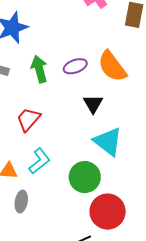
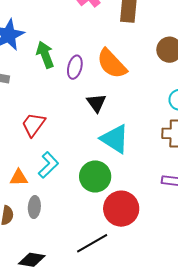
purple ellipse: (75, 66) -> (75, 67), turned -50
green arrow: (39, 69) -> (45, 55), moved

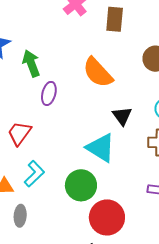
purple ellipse: (75, 67) -> (49, 93), moved
black triangle: (96, 103) -> (122, 116), moved

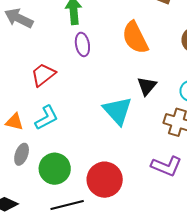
purple ellipse: (49, 93) -> (82, 44), turned -40
green circle: (81, 185) -> (55, 169), moved

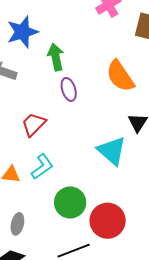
gray ellipse: (22, 154) -> (17, 224), moved
green circle: (55, 169) -> (70, 203), moved

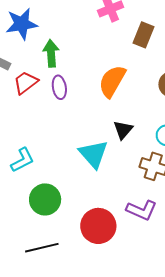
orange semicircle: (120, 76) -> (112, 81), turned 56
red trapezoid: (34, 124) -> (26, 82), moved
red circle: (108, 221) -> (98, 226), moved

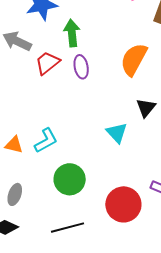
cyan triangle: (93, 154) -> (117, 133), size x0.7

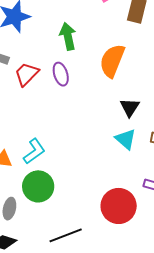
green arrow: (72, 33) -> (68, 36), moved
cyan triangle: (117, 133) -> (126, 139), moved
green circle: (70, 179) -> (38, 186), moved

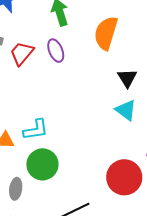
cyan L-shape: (34, 151) -> (36, 130), turned 32

